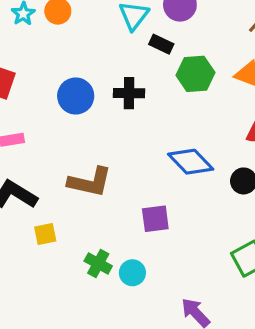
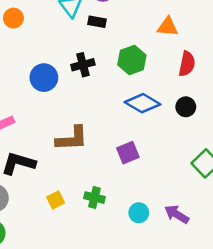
green hexagon: (195, 74) -> (132, 60), moved
yellow square: (45, 234) -> (56, 200), moved
cyan circle: (132, 273) -> (139, 213), moved

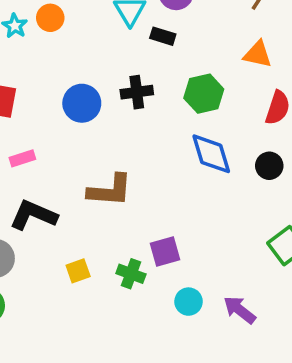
blue diamond: (143, 103) -> (211, 154), turned 36
purple square: (128, 153) -> (165, 252), moved

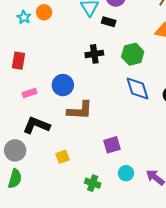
blue circle: (82, 103) -> (63, 85), moved
green cross: (131, 274) -> (93, 183), moved

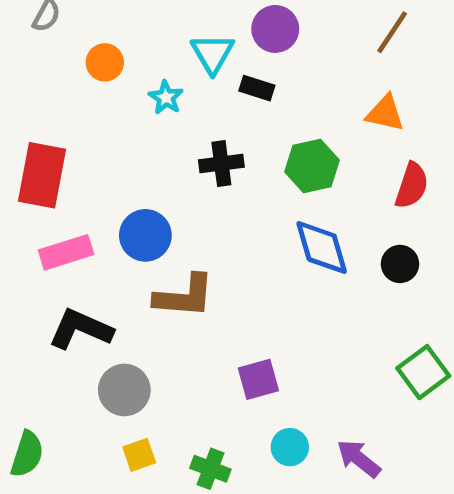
cyan star: (24, 17) -> (166, 98), moved
red rectangle: (19, 61) -> (42, 175), size x1.5
pink rectangle: (30, 93) -> (66, 252), size x1.5
gray circle: (15, 150) -> (124, 390), moved
yellow square: (62, 157) -> (139, 455), moved

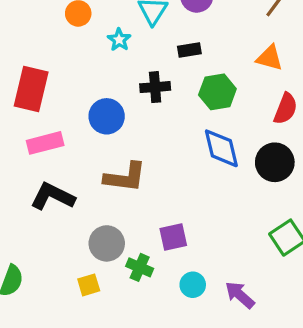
black rectangle: (257, 88) -> (189, 50), moved, turned -30
blue circle: (145, 235) -> (107, 116), moved
black circle: (400, 264) -> (275, 162), size x1.5
gray circle: (124, 390) -> (107, 243), moved
green cross: (210, 469) -> (140, 267), moved

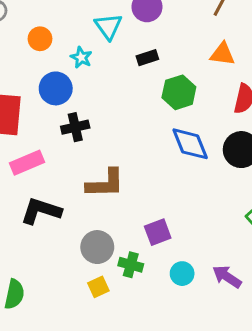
black cross: (155, 87) -> (75, 127), moved
blue circle: (107, 116) -> (56, 88), moved
yellow square: (89, 285) -> (98, 287), moved

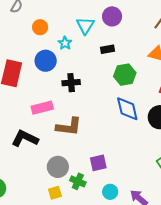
black cross: (75, 127) -> (71, 83), moved
pink rectangle: (27, 163) -> (42, 108), moved

